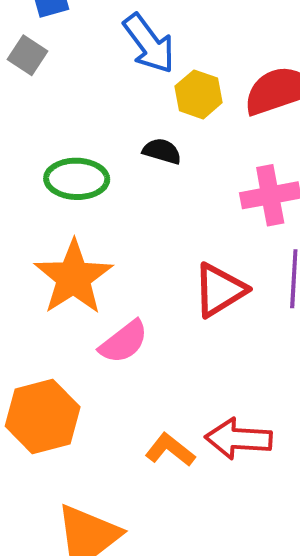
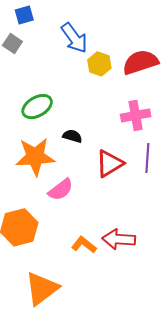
black semicircle: (162, 151) -> (72, 136), moved
green ellipse: (77, 179) -> (37, 107), turned -32
orange star: (73, 277) -> (35, 157), turned 30

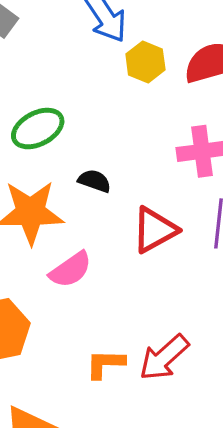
red arrow: (119, 239) -> (164, 357), turned -48
orange L-shape: (84, 245) -> (105, 364), turned -40

